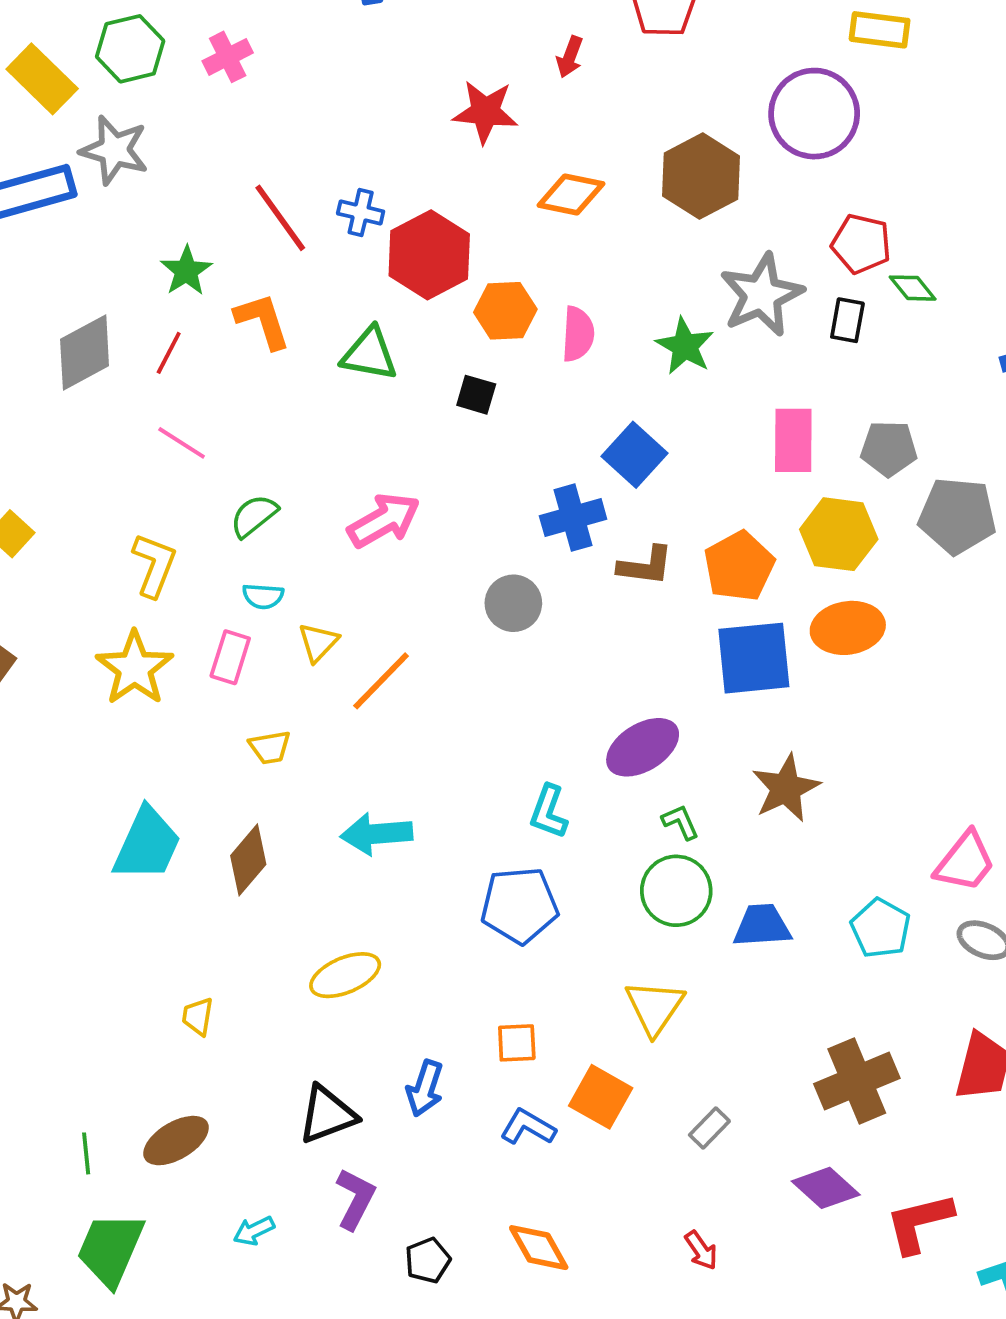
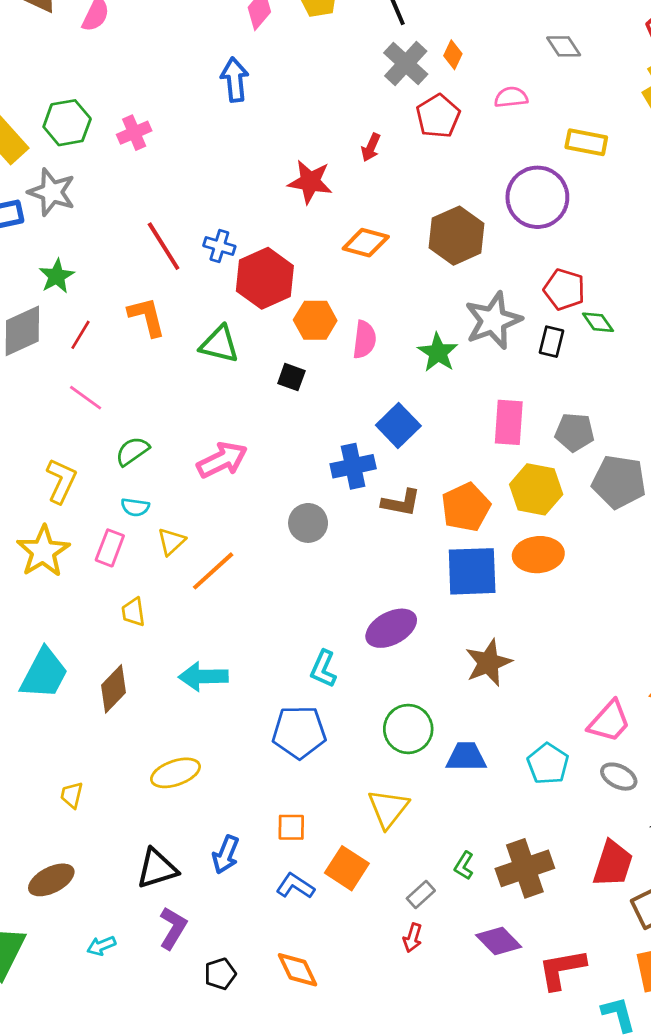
green star: (186, 271) -> (57, 276), moved
yellow trapezoid: (270, 747) -> (133, 612), turned 88
green L-shape: (680, 822) -> (464, 866), moved, turned -128
red arrow: (701, 1250) -> (413, 938), moved, turned 48

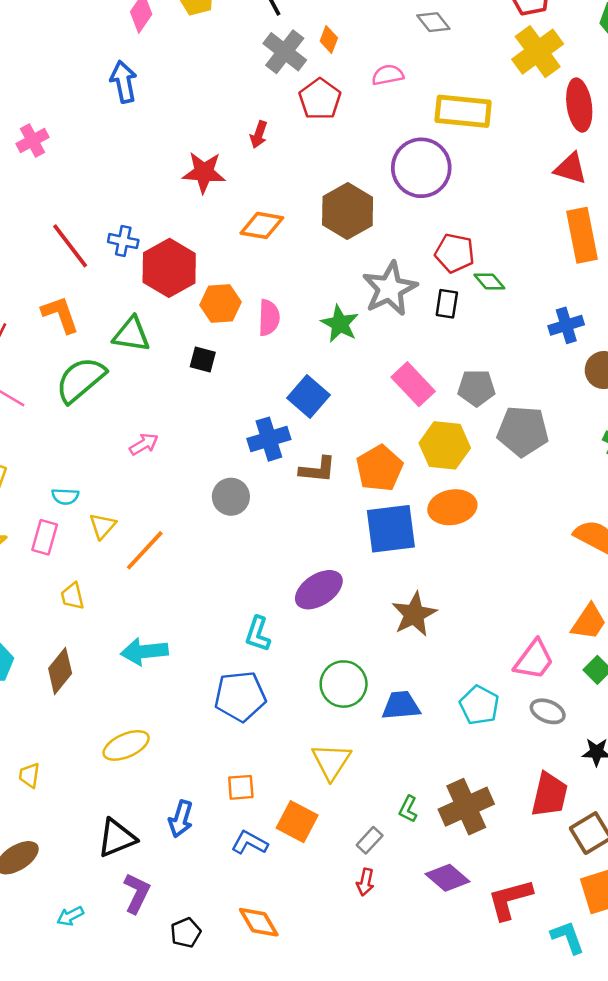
yellow rectangle: (586, 142) -> (463, 111), size x1.4
pink rectangle: (509, 422) -> (413, 384), turned -42
green semicircle: (132, 451) -> (81, 380), moved, size x1.6
pink arrow: (222, 460) -> (144, 444), size x0.6

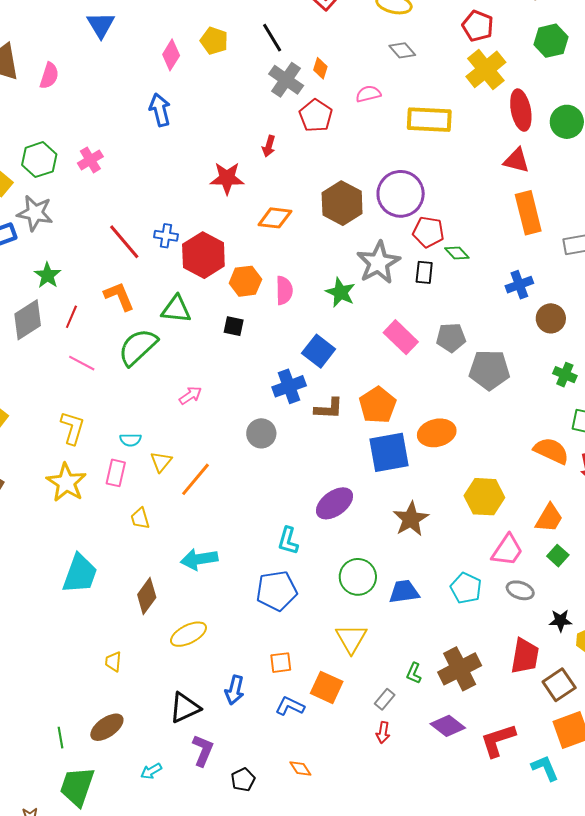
purple circle: (421, 168) -> (401, 194), moved
yellow hexagon: (445, 445) -> (484, 497), moved
brown diamond: (60, 671) -> (147, 596), moved
orange diamond: (259, 922) -> (300, 768), size x0.7

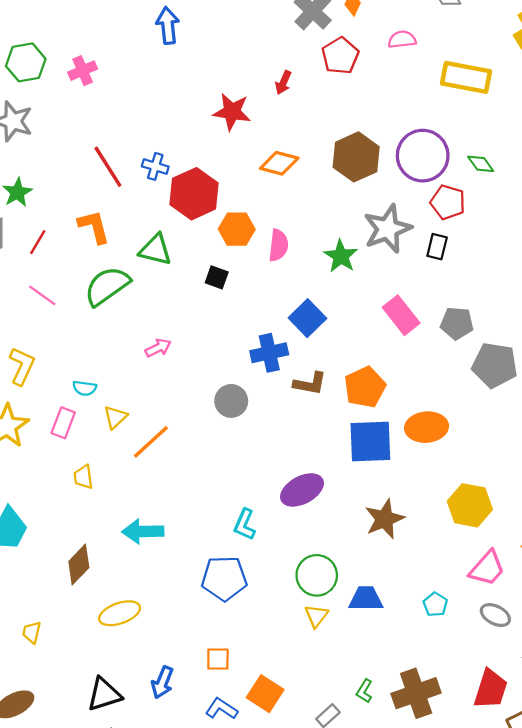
green diamond: (457, 253) -> (481, 164), moved
cyan pentagon: (466, 588) -> (435, 604), size x0.7
yellow triangle: (351, 639) -> (316, 616), moved, size x0.7

